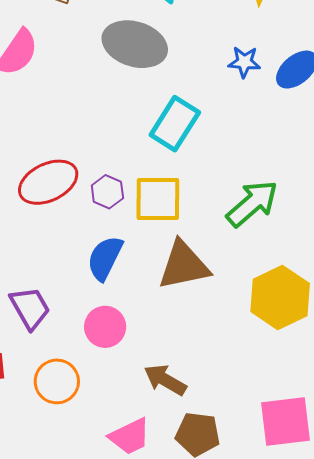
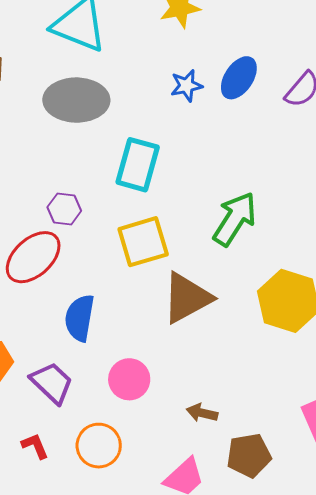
purple hexagon: (107, 192) -> (64, 209), moved
blue semicircle: (105, 258) -> (80, 318), moved
brown arrow: (165, 380) -> (202, 413), size x0.7

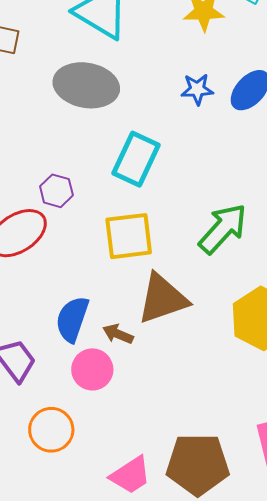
blue semicircle: (80, 318) -> (72, 319), moved
brown arrow: (202, 413) -> (118, 334), moved
brown pentagon: (249, 455) -> (198, 464), size x1.4

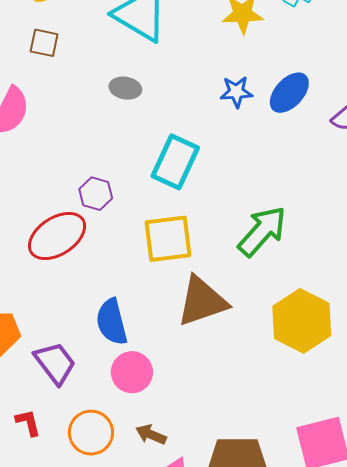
gray ellipse: (86, 85) -> (125, 88), size x0.5
blue semicircle: (72, 319) -> (112, 322), turned -33
brown arrow: (118, 334) -> (151, 435), moved

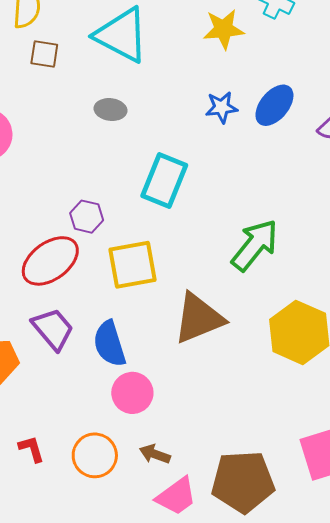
brown square: (44, 43) -> (44, 54), moved
yellow square: (168, 239) -> (132, 265), moved
purple trapezoid: (55, 363) -> (53, 329), moved

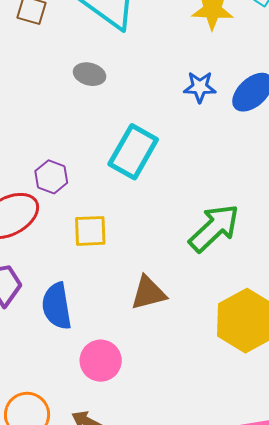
yellow square: (132, 265) -> (90, 231), size x0.7
brown triangle: (199, 318) -> (148, 293), size x0.7
pink circle: (132, 393) -> (101, 361), moved

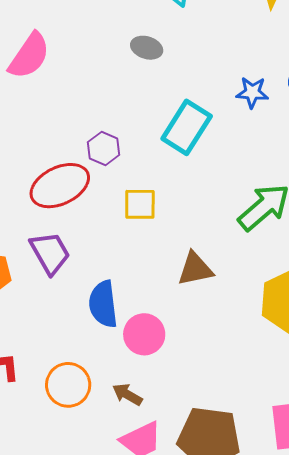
blue star: (200, 87) -> (252, 92), moved
blue semicircle: (57, 306) -> (103, 304), moved

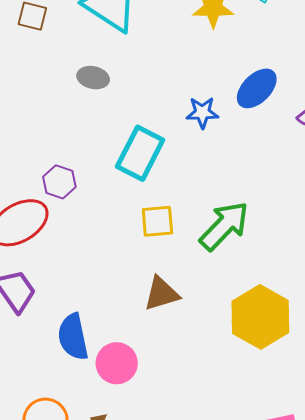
yellow square: (140, 204) -> (157, 221), moved

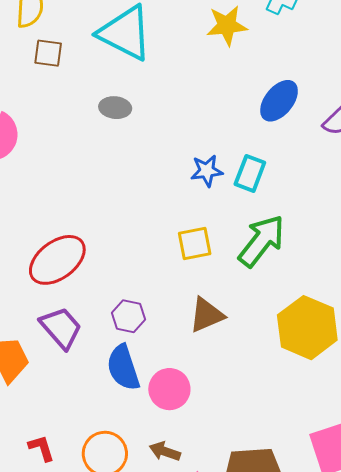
blue star: (202, 113) -> (207, 171), moved
cyan rectangle: (140, 153) -> (250, 173), moved, size x0.7
purple hexagon: (59, 182) -> (128, 316), moved

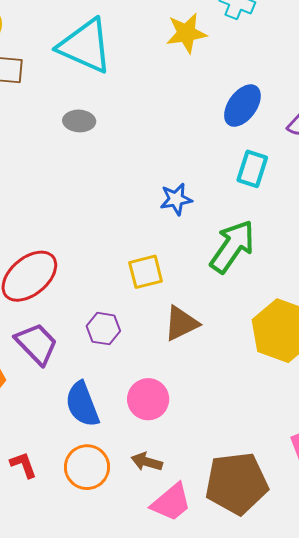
blue star: (207, 171) -> (176, 199), moved
cyan rectangle: (250, 173) -> (252, 169), moved
yellow square: (195, 244) -> (146, 272), moved
blue semicircle: (123, 368) -> (82, 404), moved

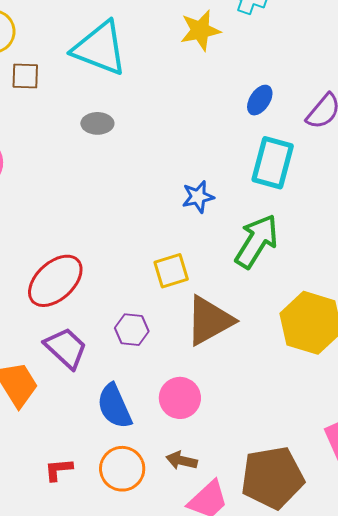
blue ellipse: (242, 106) -> (260, 100), size x0.7
cyan rectangle: (252, 169) -> (273, 163), size x1.4
brown triangle: (181, 323) -> (209, 320), size x1.4
red L-shape: (23, 465) -> (59, 470), turned -72

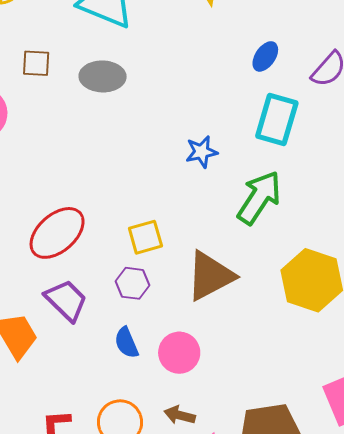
brown square: (25, 76) -> (36, 63), moved
gray ellipse: (97, 123) -> (103, 76), size x1.4
yellow square: (171, 271) -> (145, 237), moved
blue semicircle: (114, 406) -> (126, 343), moved, size x0.7

